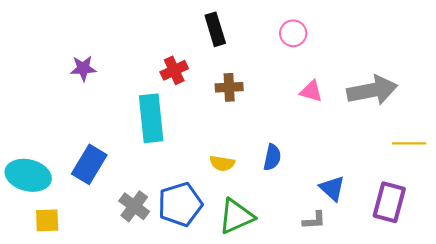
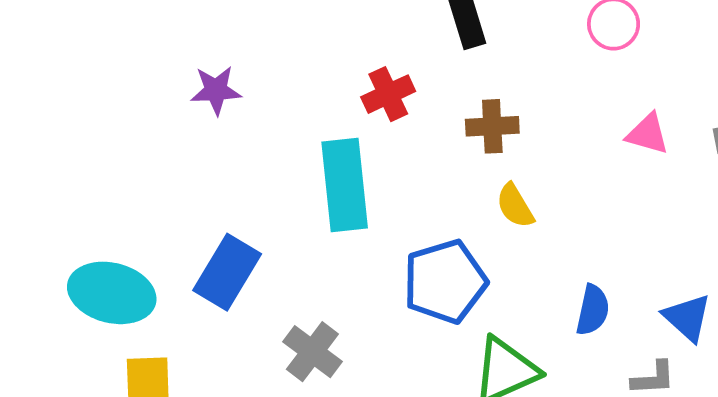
blue semicircle: (272, 157) -> (593, 310), moved
yellow semicircle: (222, 163) -> (515, 206), moved, turned 50
blue pentagon: (180, 204) -> (445, 282), moved

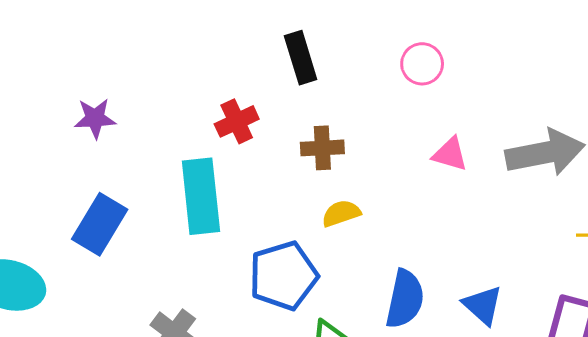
yellow semicircle: (515, 206) -> (341, 213), turned 102
blue rectangle: (227, 272) -> (100, 224), moved
blue semicircle: (593, 310) -> (405, 299), size x1.4

